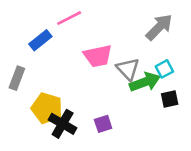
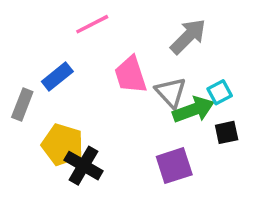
gray arrow: (159, 27) -> (188, 36), moved
blue rectangle: (40, 40) -> (57, 77), moved
pink trapezoid: (98, 56) -> (131, 75), turned 84
purple square: (103, 124) -> (174, 166), moved, size x1.5

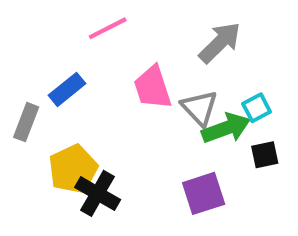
yellow pentagon: (63, 145) -> (73, 169), turned 30

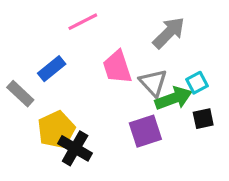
gray rectangle: (26, 122) -> (20, 94), turned -68
purple square: (204, 193) -> (145, 131), moved

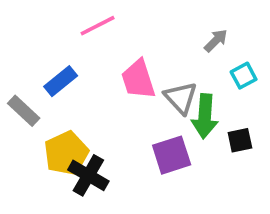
gray arrow: (169, 33) -> (216, 40), moved, size x0.6
cyan square: (197, 83) -> (244, 76), moved
green arrow: (174, 98) -> (205, 116), turned 114

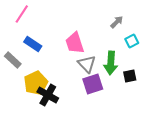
pink line: (98, 26) -> (22, 14), moved, turned -30
blue rectangle: (61, 81) -> (33, 44), turned 72
gray triangle: (181, 98) -> (87, 64), moved

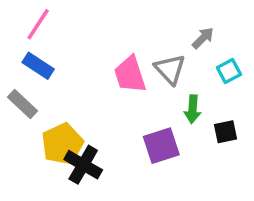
blue rectangle: (33, 44) -> (38, 66), moved
green arrow: (111, 63) -> (193, 109), size x0.7
gray triangle: (87, 64) -> (170, 69), moved

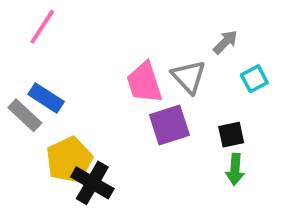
blue rectangle: (38, 66) -> (46, 98), moved
green arrow: (193, 109) -> (235, 169), moved
black square: (225, 132) -> (231, 135), moved
purple square: (161, 146) -> (169, 125), moved

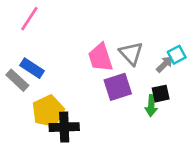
gray arrow: (225, 42) -> (165, 64), moved
green arrow: (235, 169) -> (151, 106), moved
black cross: (92, 183) -> (64, 127), turned -32

